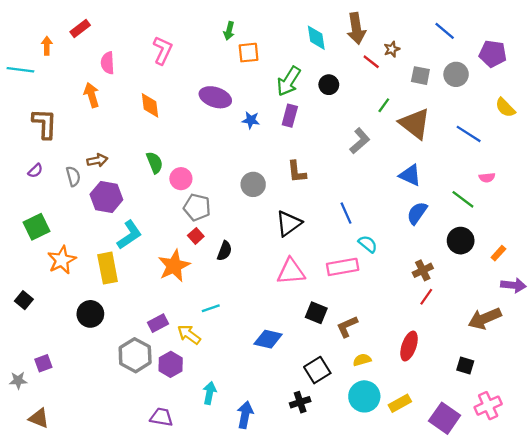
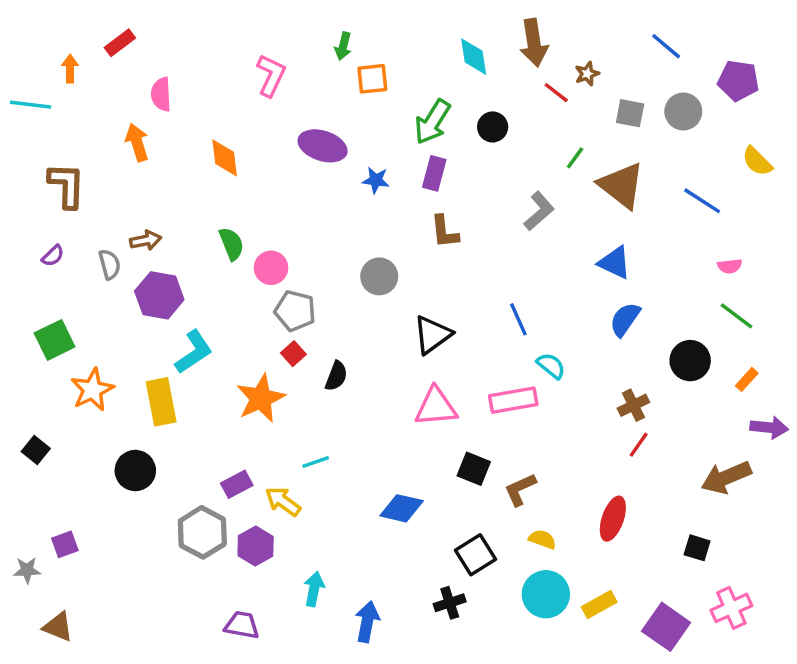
pink L-shape: (163, 50) -> (271, 75), moved
brown L-shape: (297, 172) -> (445, 232), moved
green line: (463, 199) -> (737, 316), moved
yellow semicircle: (362, 360) -> (542, 539), turned 36

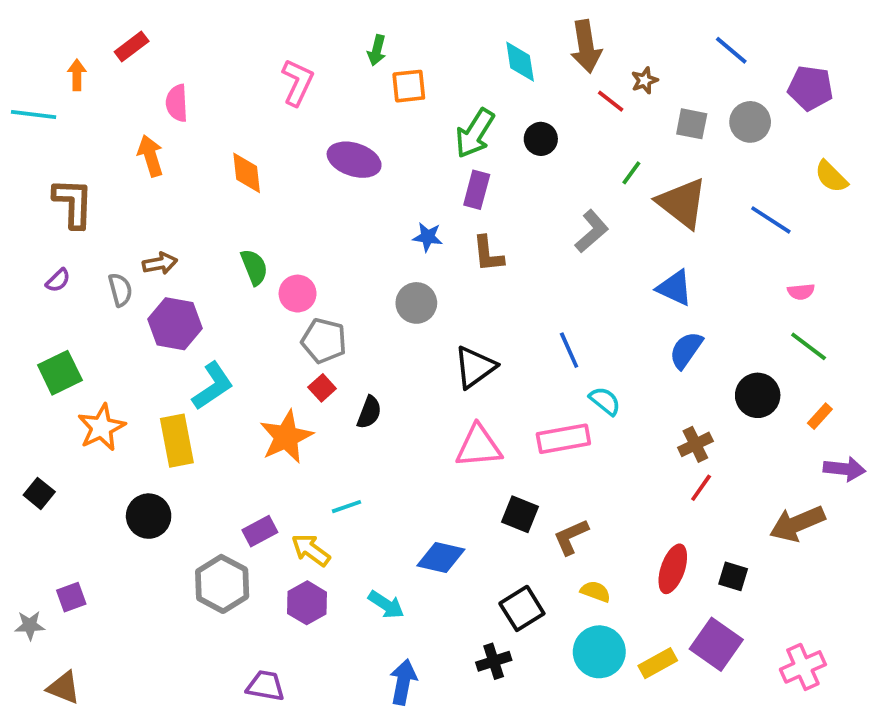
blue star: (376, 180) -> (428, 237), moved
purple hexagon: (256, 546) -> (307, 603), moved
black square: (697, 548) -> (733, 576), moved
cyan arrow: (314, 589) -> (386, 605), moved, turned 112
purple square: (666, 627) -> (716, 644), moved

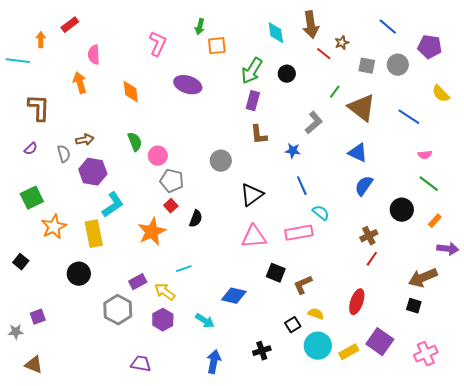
blue star: (428, 237) -> (293, 151), moved
black square: (733, 576) -> (414, 306), moved
black square: (522, 608) -> (293, 325), moved, size x0.7

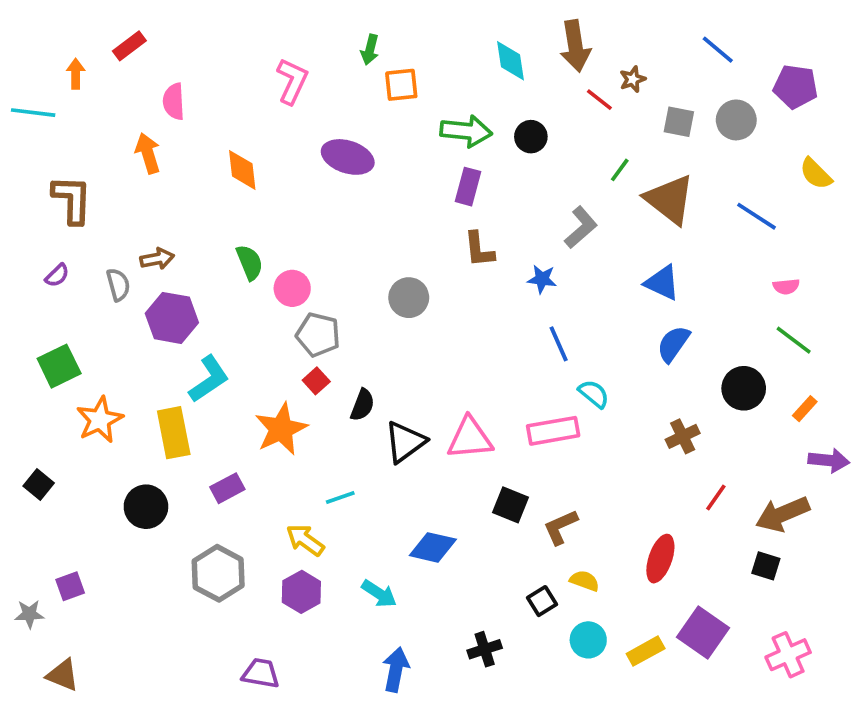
green arrow: (252, 71) -> (466, 131), turned -116
black triangle: (252, 195) -> (405, 442), moved
red line: (372, 259) -> (716, 497), moved
purple rectangle: (138, 282) -> (227, 488), moved
cyan circle: (318, 346) -> (588, 640), size x0.7

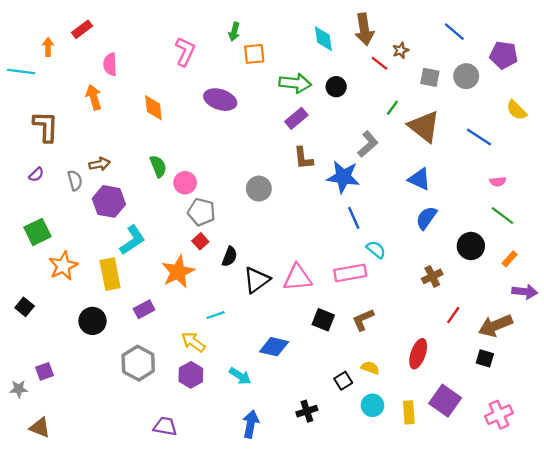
purple rectangle: (468, 187) -> (296, 118), turned 35
blue star: (542, 279) -> (343, 177), size x1.8
brown L-shape: (560, 527) -> (363, 320), moved
yellow rectangle: (646, 651) -> (409, 412), turned -65

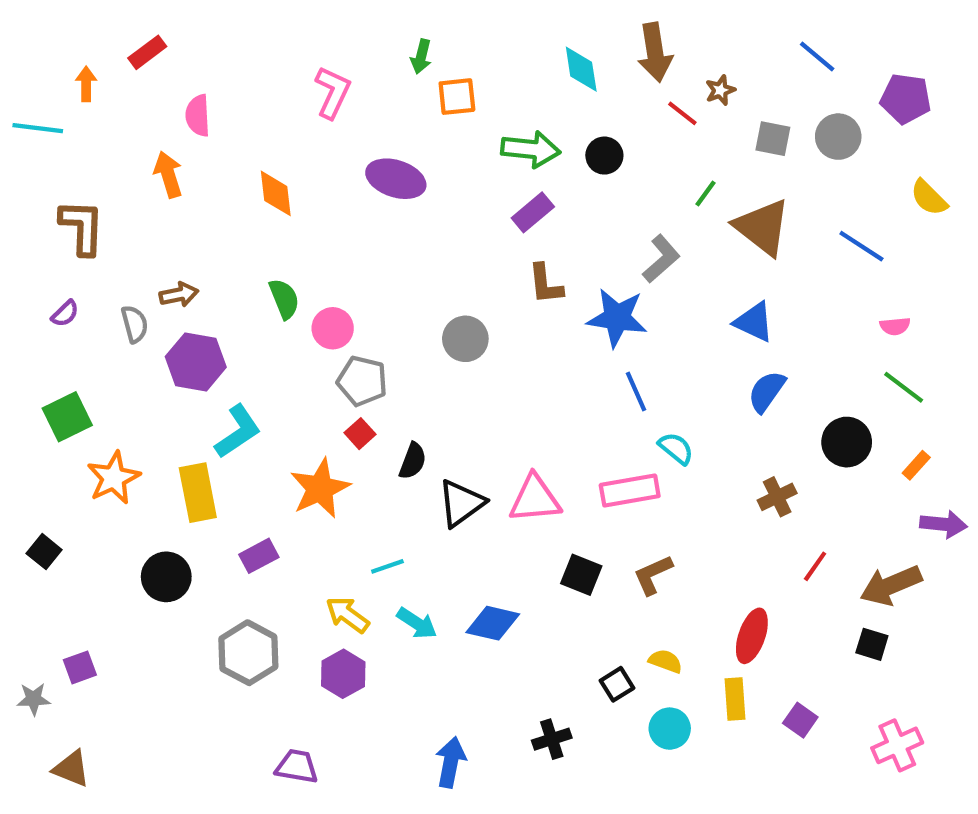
cyan arrow: (240, 376) -> (417, 623), moved
purple square: (445, 401) -> (800, 720), size x0.6
yellow rectangle: (409, 412) -> (735, 699), moved

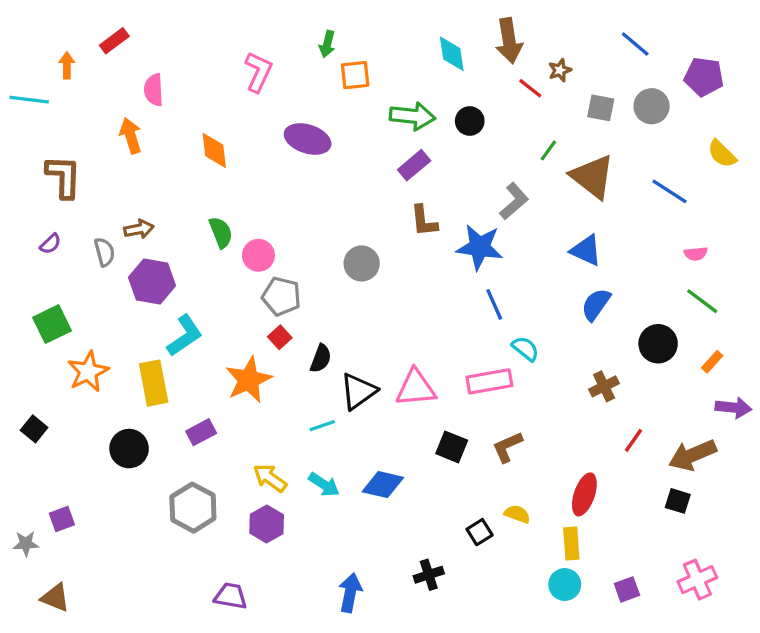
cyan line: (387, 566) -> (322, 426), moved
purple square: (800, 720) -> (627, 589), moved, turned 35
cyan circle: (670, 729) -> (565, 585), moved

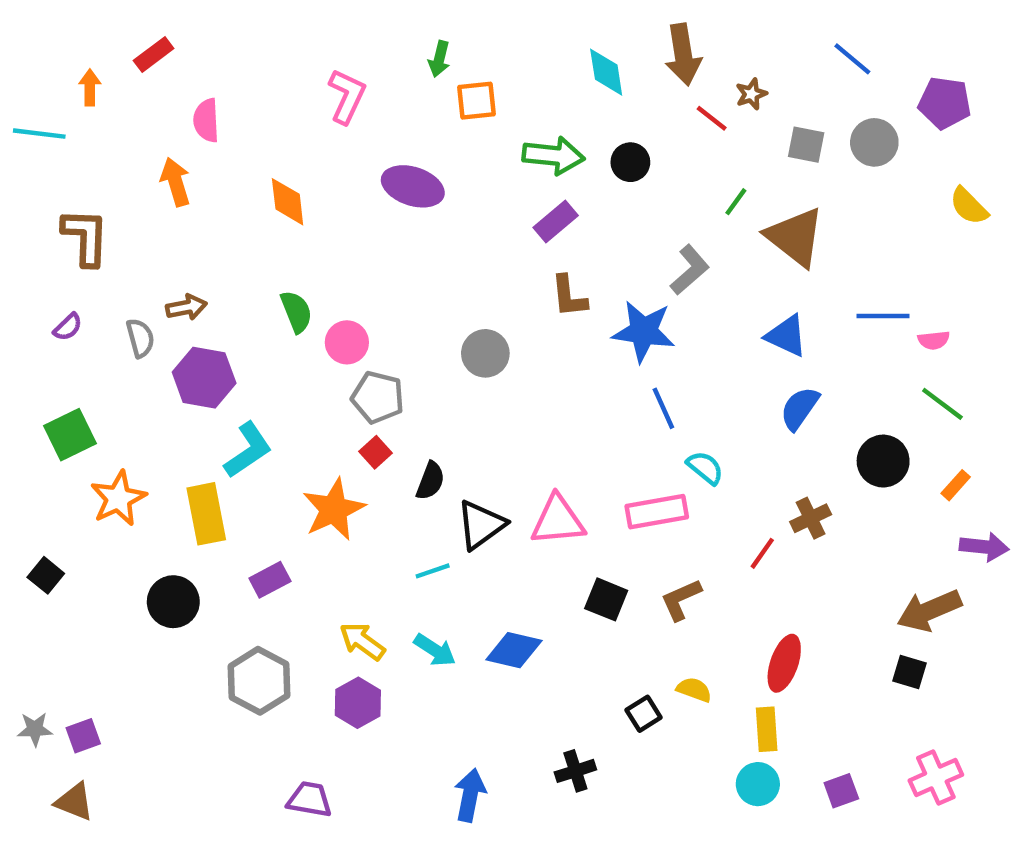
blue line: (670, 191) -> (883, 316), moved, turned -33
red line: (634, 440) -> (762, 553), moved
purple square: (62, 519) -> (83, 736), moved

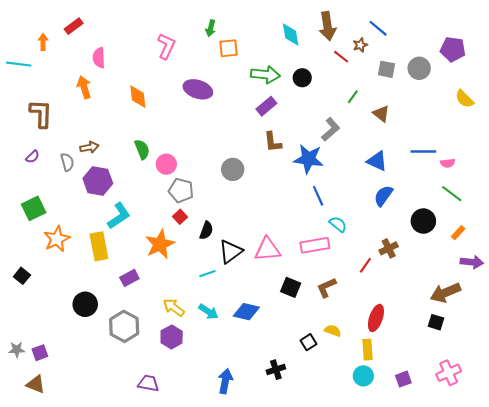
blue line: (852, 59) -> (378, 28), moved
brown triangle: (795, 237) -> (381, 114), size x0.6
black circle: (173, 602) -> (85, 304), moved

